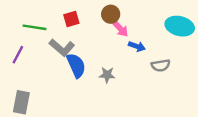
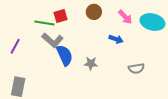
green line: (34, 27) -> (44, 23), moved
pink arrow: (120, 28) -> (125, 17), moved
gray semicircle: (161, 65) -> (136, 68), moved

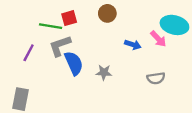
pink arrow: (125, 17) -> (158, 39), moved
gray L-shape: (52, 40) -> (60, 46), turned 120
purple line: (15, 46) -> (29, 53), moved

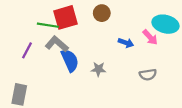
red square: (69, 18) -> (65, 17), size x1.6
gray L-shape: (60, 46) -> (57, 44), turned 60

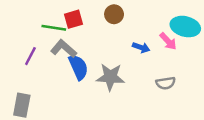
red square: (65, 17) -> (73, 19), size x0.7
gray star: (98, 69) -> (110, 77), size x1.6

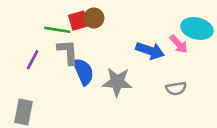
brown circle: (114, 14) -> (94, 18), moved
blue arrow: (141, 47) -> (150, 51), size x1.5
gray L-shape: (64, 49) -> (68, 52), turned 45

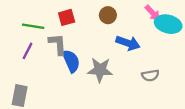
brown circle: (94, 18) -> (108, 15), moved
green line: (57, 30) -> (33, 26), moved
pink arrow: (179, 44) -> (153, 13), moved

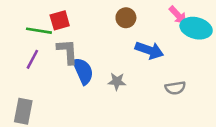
red square: (67, 17) -> (60, 20), moved
gray star: (100, 70) -> (117, 81), size x0.6

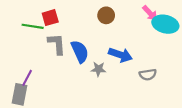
blue arrow: (149, 50) -> (120, 55), moved
purple line: (32, 59) -> (27, 78), moved
blue semicircle: (83, 71) -> (80, 52), moved

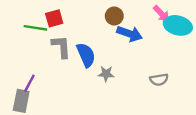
blue arrow: (120, 55) -> (130, 34), moved

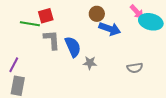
purple line: (29, 83) -> (14, 65), moved

